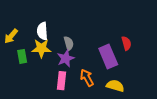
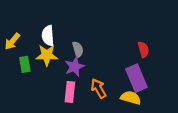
purple rectangle: (108, 56) -> (136, 78), moved

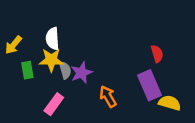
gray semicircle: (78, 49) -> (65, 70), moved
pink rectangle: (70, 92) -> (54, 104), moved, turned 30
yellow semicircle: (131, 98) -> (170, 103), moved

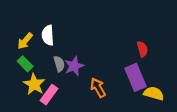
yellow arrow: (13, 45) -> (25, 41), moved
yellow star: (51, 60) -> (34, 84), moved, turned 30
green rectangle: (27, 70) -> (25, 64), turned -35

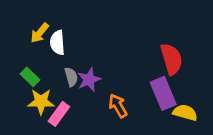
yellow arrow: (25, 41) -> (40, 33), moved
red semicircle: (142, 49) -> (171, 59), size x1.6
yellow star: (34, 84) -> (41, 102), turned -30

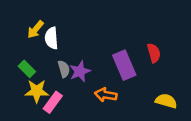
red semicircle: (171, 59) -> (154, 53), size x0.7
purple rectangle: (163, 93) -> (124, 65), moved
orange arrow: (118, 106) -> (106, 95), turned -50

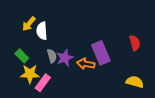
red semicircle: (154, 53) -> (135, 43), moved
orange arrow: (106, 95) -> (86, 64), moved

